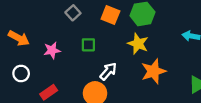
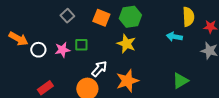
pink star: (52, 50) -> (62, 50), moved
orange star: (153, 71) -> (127, 81), moved
white circle: (21, 73) -> (38, 50), moved

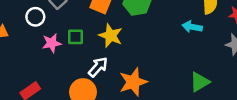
yellow star: (126, 44) -> (111, 36), moved
white circle: (38, 50) -> (35, 17), moved

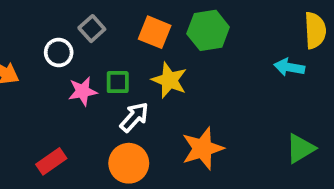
white arrow: (98, 67) -> (134, 117), moved

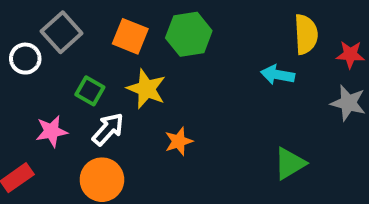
gray square: (92, 29) -> (62, 32), size x1.4
green square: (118, 82) -> (90, 91), turned 30
pink star: (83, 91) -> (51, 131), moved
orange star: (203, 148) -> (179, 141), moved, size x0.6

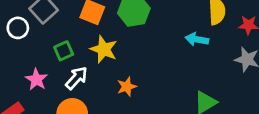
green square: (90, 91) -> (64, 51), turned 36
pink star: (51, 131) -> (36, 79), turned -30

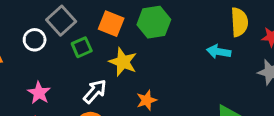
green square: (64, 51) -> (82, 47), moved
pink star: (36, 79) -> (39, 93), moved

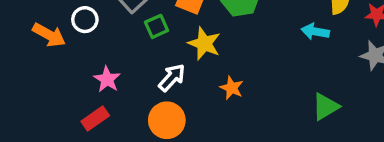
white circle: (35, 40) -> (85, 20), moved
orange star: (147, 100) -> (232, 88), turned -30

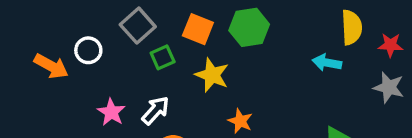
white arrow: (172, 78) -> (155, 110), moved

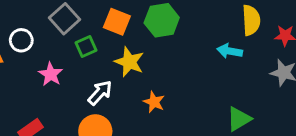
white arrow: (155, 110) -> (100, 93), moved
pink star: (111, 112) -> (51, 74), moved

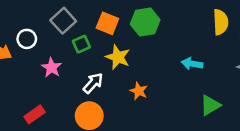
cyan arrow: (230, 51) -> (192, 64), moved

